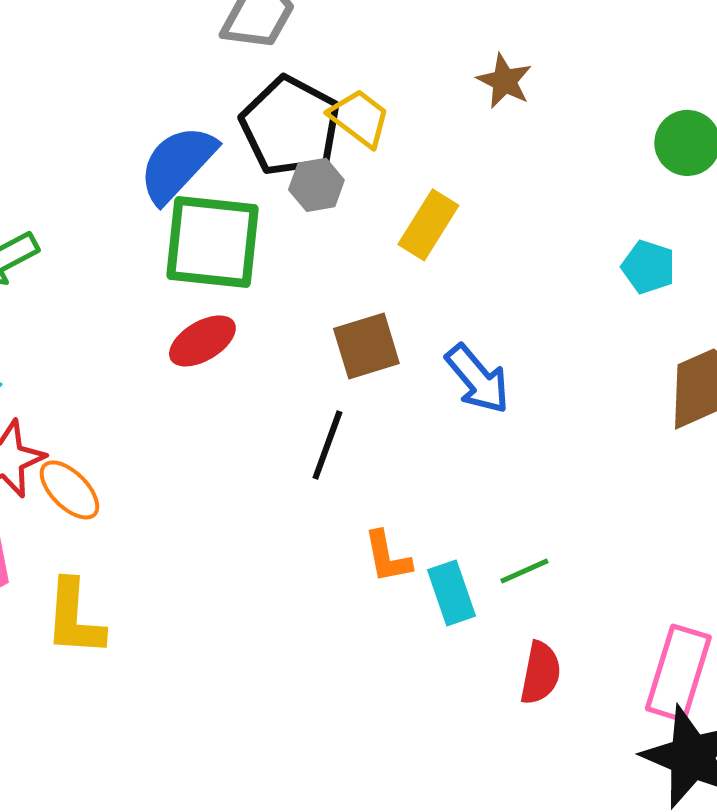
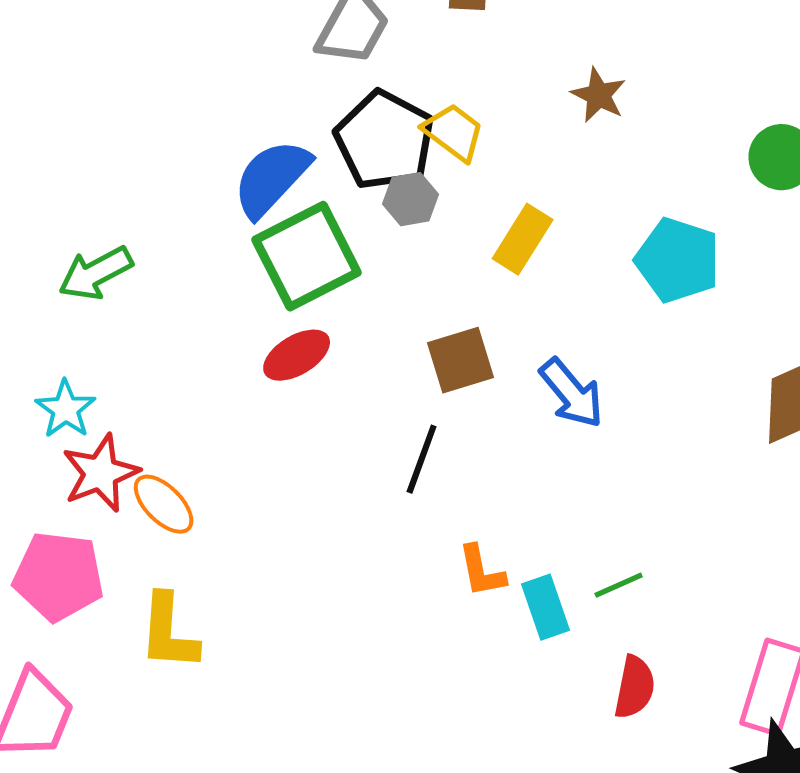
green square: (212, 242) -> (307, 256), turned -33
cyan pentagon: (648, 267) -> (678, 260), moved, size x1.6

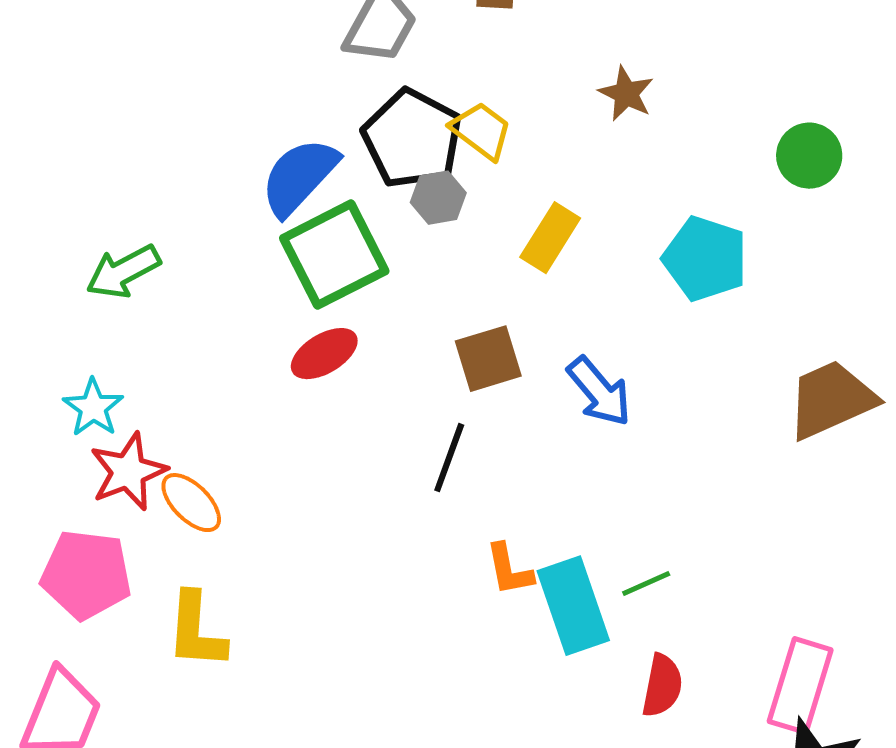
cyan rectangle: (546, 607) -> (573, 606), size x1.5

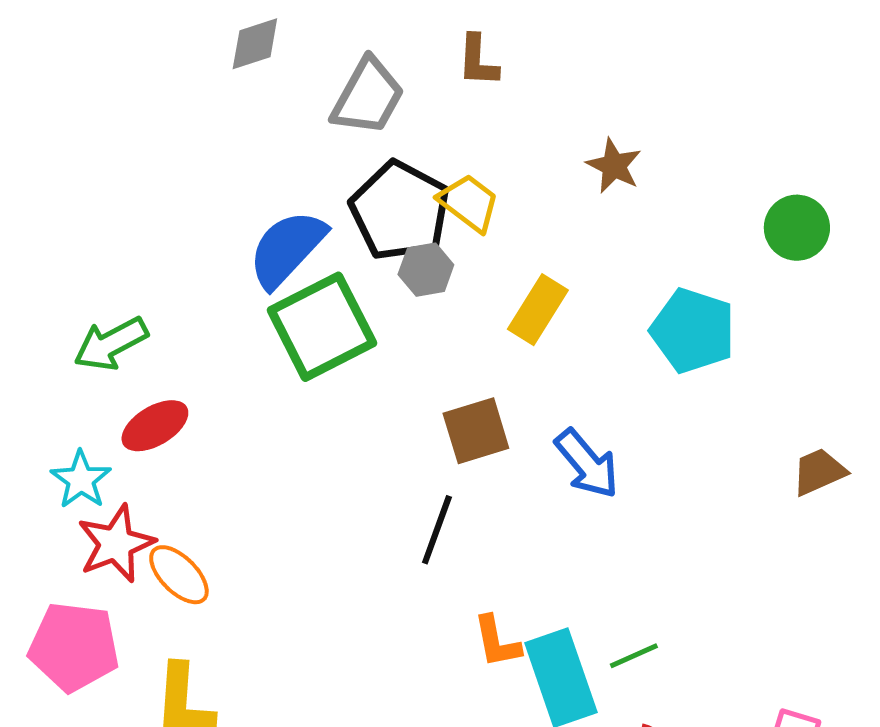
red ellipse: (324, 354) -> (155, 426), moved
brown trapezoid: (831, 400) -> (819, 472), size x0.6

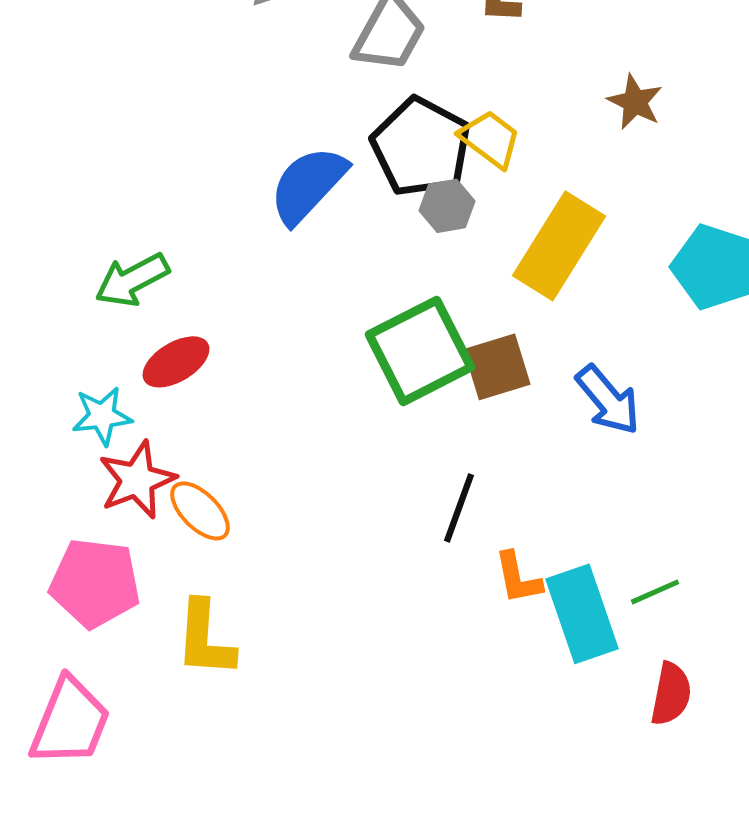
yellow rectangle: (538, 310) -> (559, 246), size x1.5
green square: (322, 327) -> (420, 351), moved
cyan star: (81, 480) -> (102, 416), turned 30
black line: (437, 530) -> (459, 508), moved

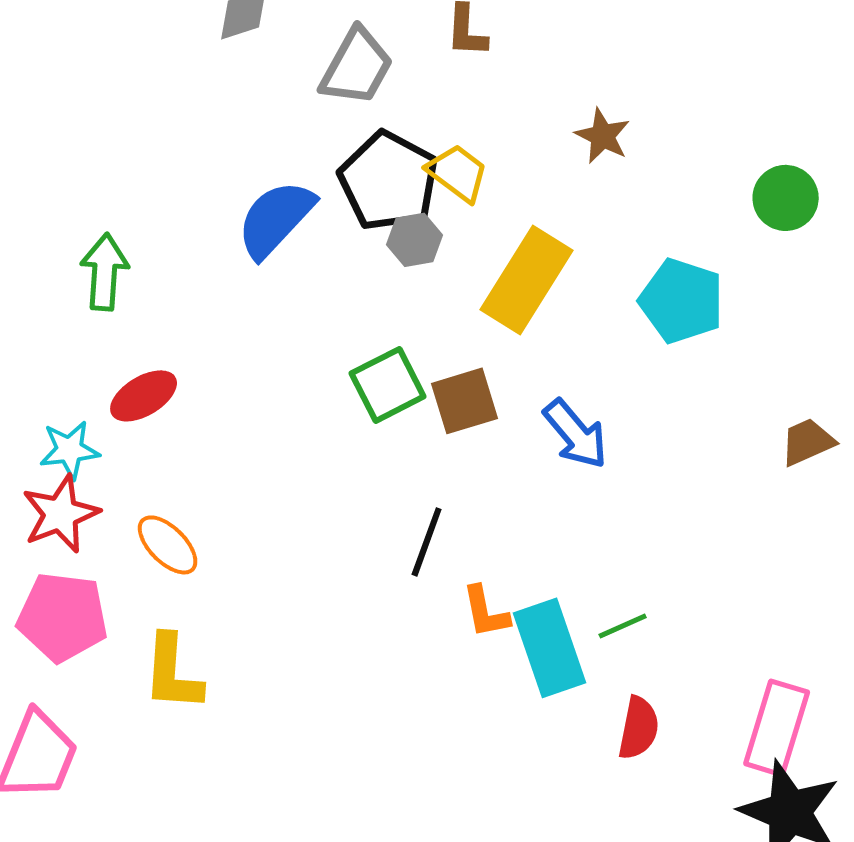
green arrow: (132, 280) -> (105, 272), moved, turned 122
green square: (420, 351) -> (388, 385), size x0.7
red star: (137, 480) -> (61, 514), moved

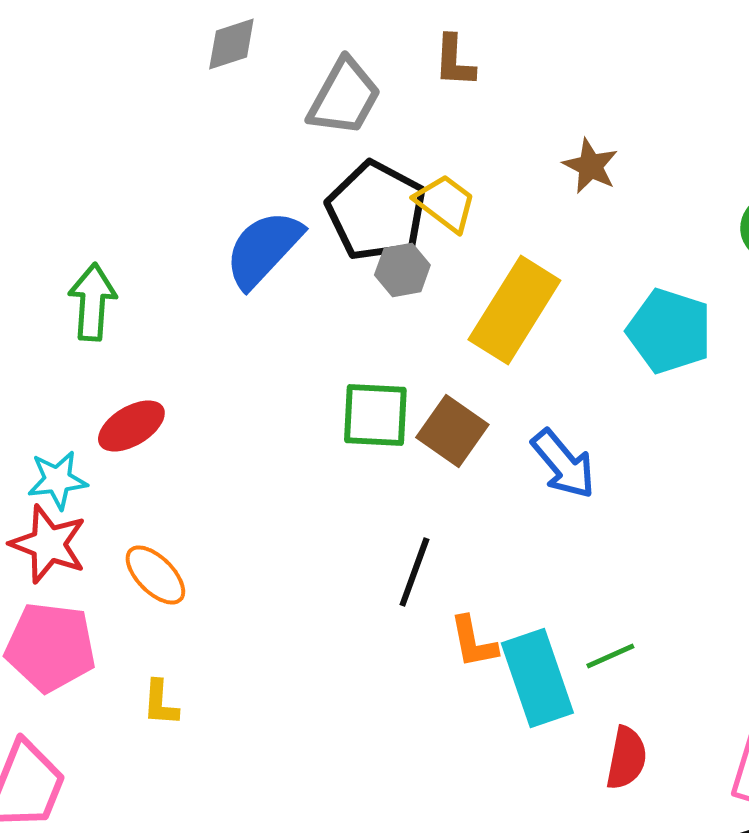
green square: (388, 385) -> (375, 415), turned 30
brown square: (465, 401) -> (452, 431), turned -38
red star: (61, 514) -> (48, 544), turned -30
yellow L-shape: (173, 673) -> (160, 703), size x0.6

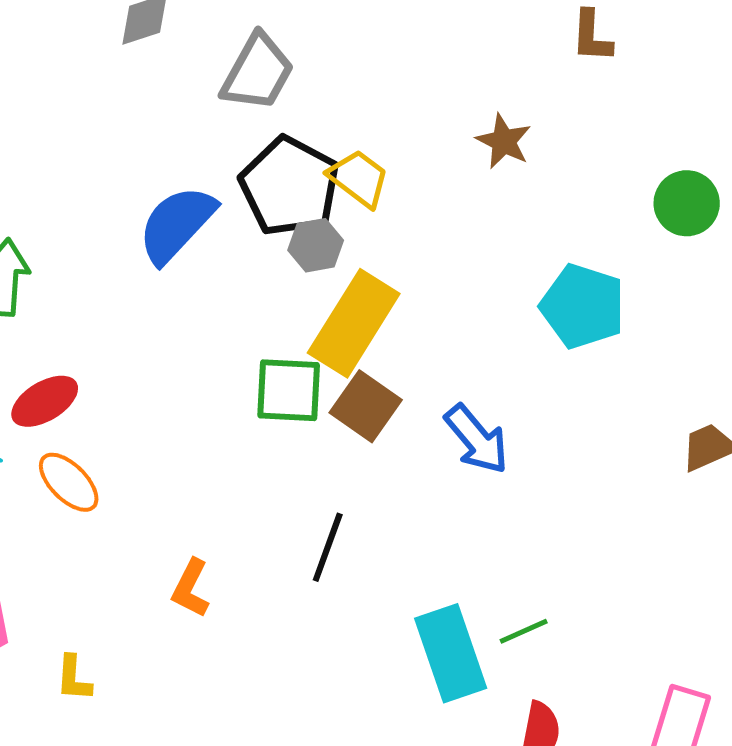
brown L-shape: (454, 61) -> (592, 36), moved
yellow rectangle: (514, 310) -> (354, 323), moved
orange ellipse: (155, 575) -> (69, 482), moved
orange L-shape: (473, 642) -> (191, 588), moved, turned 38

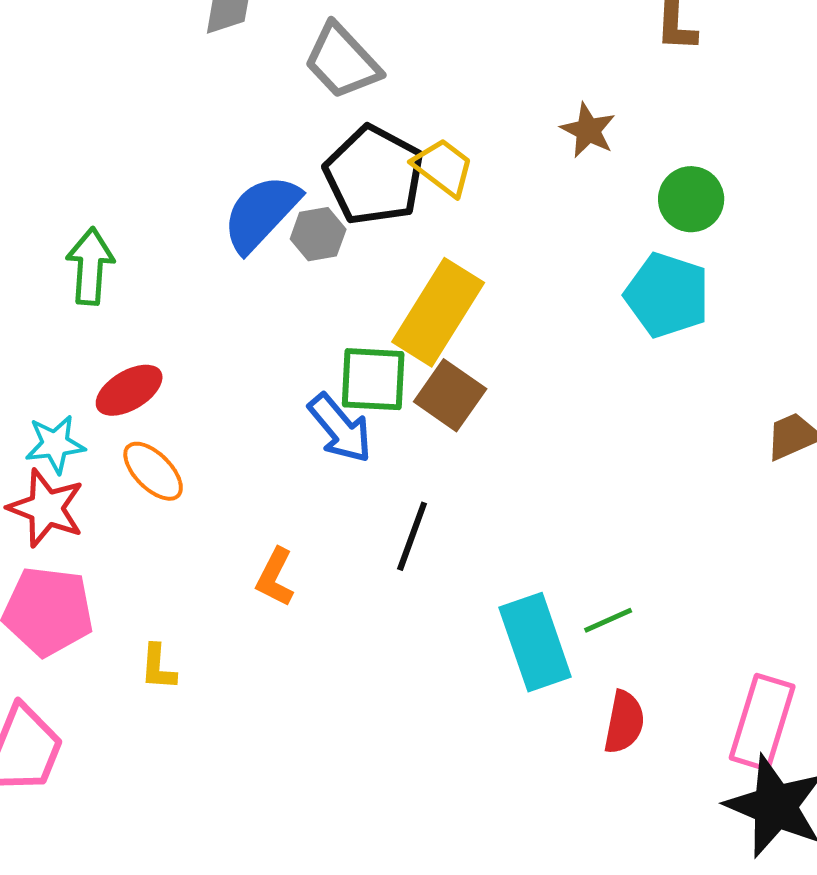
gray trapezoid: (258, 72) -> (342, 61), turned 108
green circle: (687, 203) -> (691, 199), moved
gray hexagon: (316, 245) -> (318, 234), moved
blue arrow: (477, 439) -> (340, 428), moved

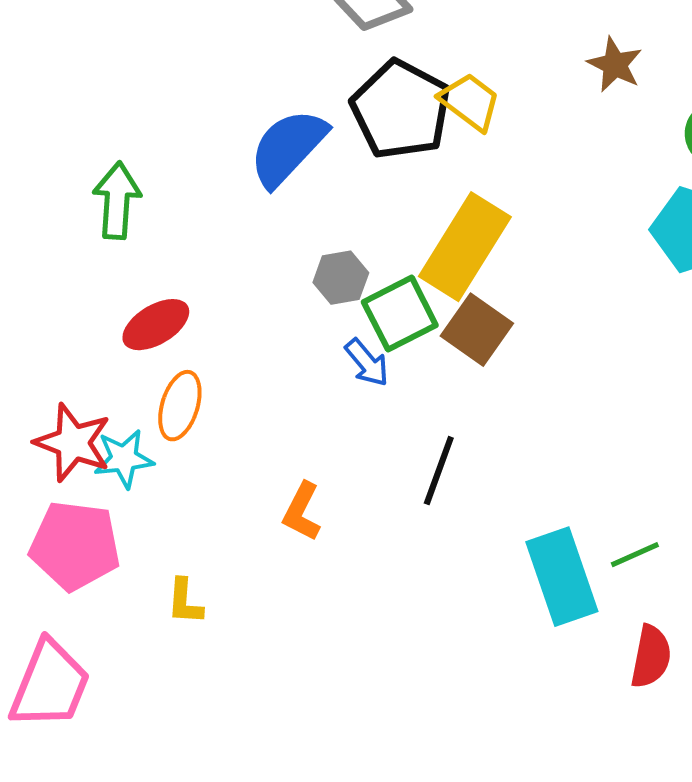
gray hexagon: (318, 234) -> (341, 278), moved
green square: (373, 379) -> (400, 314), turned -30
blue arrow: (340, 428) -> (367, 363), size x0.7
cyan star: (55, 444) -> (124, 459), moved
orange ellipse: (153, 471) -> (180, 406), turned 62

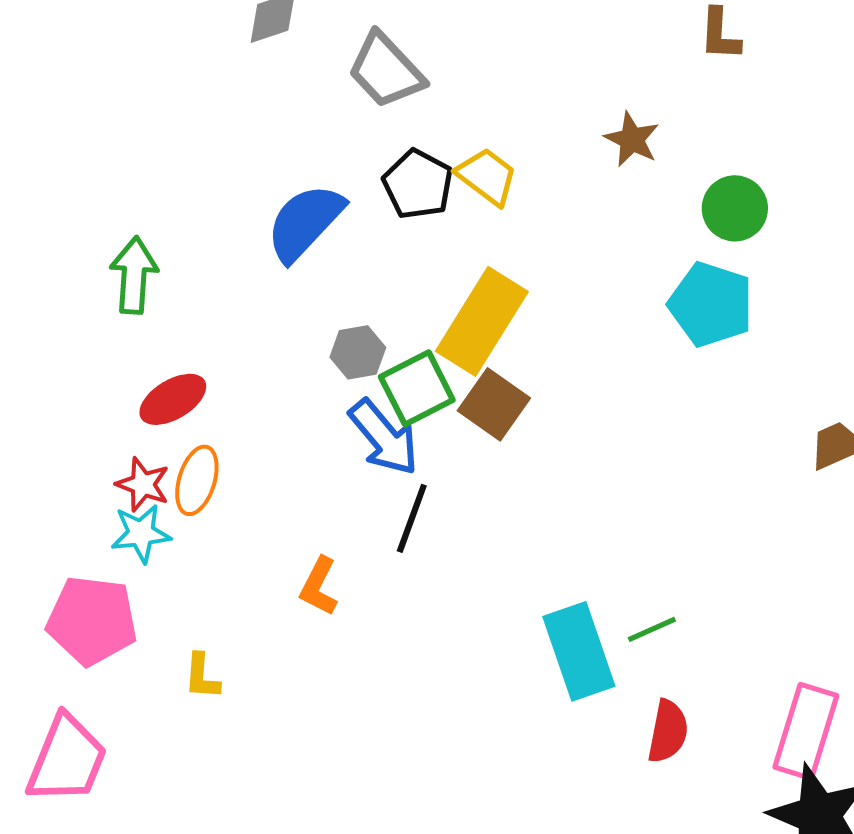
black pentagon: (401, 110) -> (418, 184), size x0.7
blue arrow: (367, 363) -> (384, 437), size x1.6
red star: (73, 443) -> (143, 484), moved, size x0.7
black line: (439, 471) -> (412, 518), moved

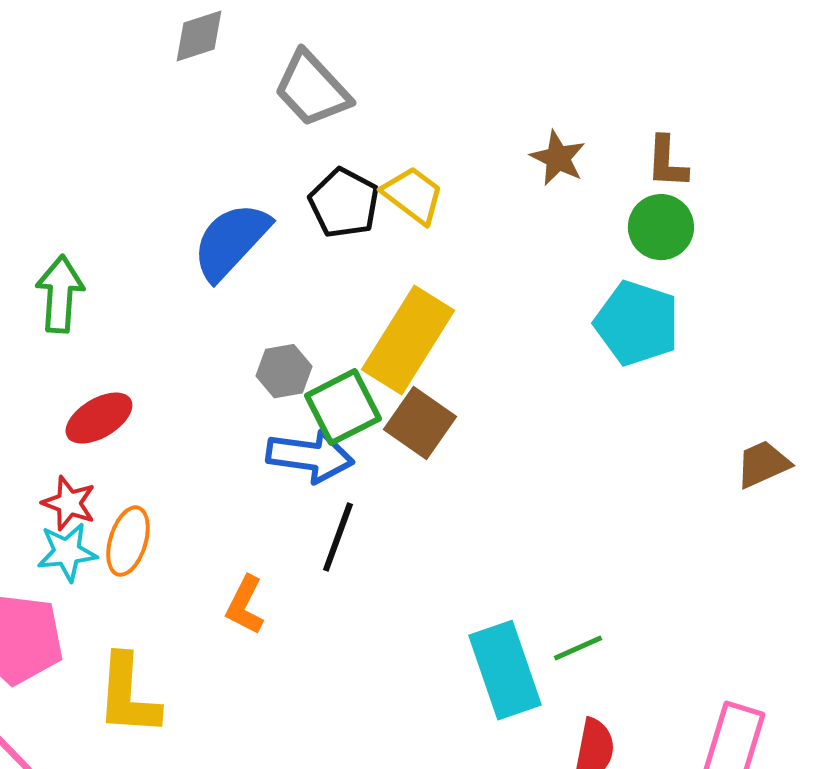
brown L-shape: (720, 34) -> (667, 162), moved
blue arrow: (384, 437) -> (310, 456), turned -42
orange ellipse: (197, 480) -> (128, 541), moved
yellow L-shape: (202, 676) -> (128, 695), size x1.8

